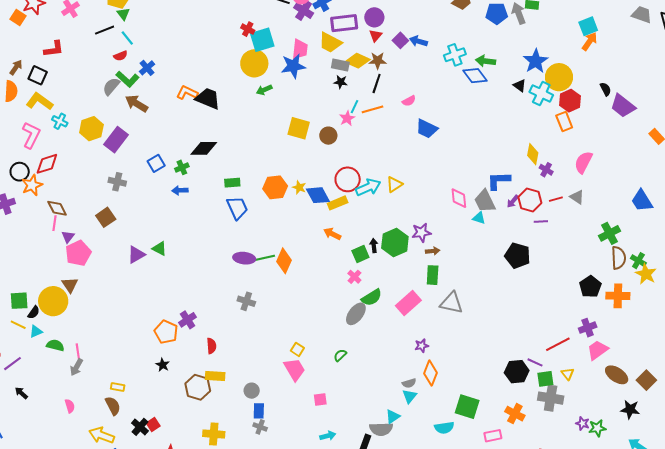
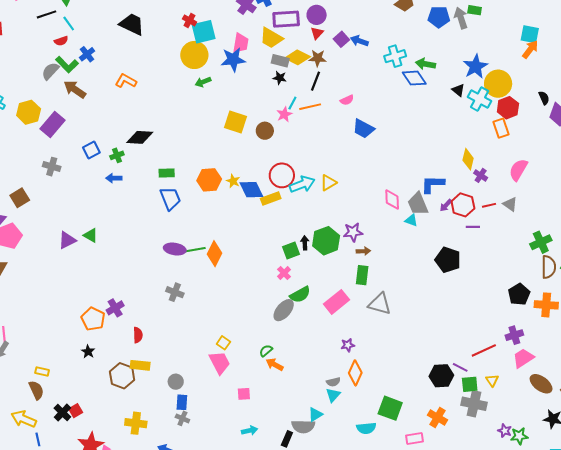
cyan square: (588, 26) -> (530, 34), turned 30
black trapezoid: (208, 98) -> (132, 24), moved
brown square: (106, 217) -> (20, 198), moved
orange arrow: (332, 234) -> (275, 365), moved

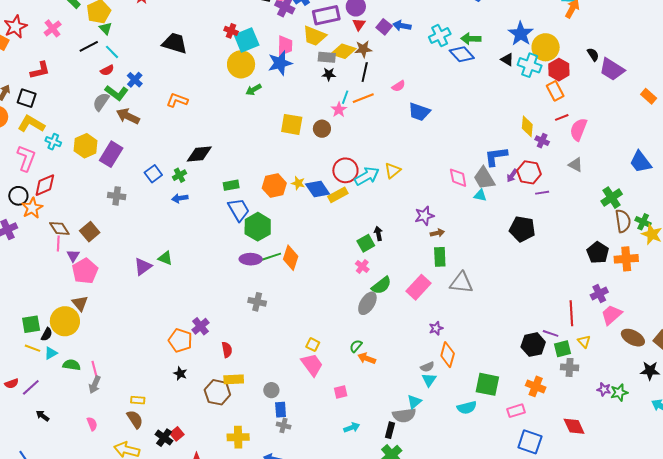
red line: (489, 205) -> (562, 117), moved
green hexagon: (326, 241) -> (258, 227), moved
red line: (484, 350) -> (571, 313), turned -60
gray cross: (474, 404) -> (570, 367), size x0.7

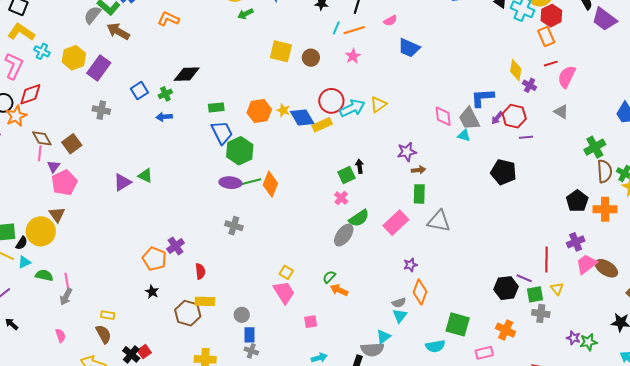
pink star: (339, 110) -> (353, 56), moved
brown ellipse: (633, 338) -> (606, 268), moved

